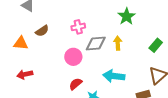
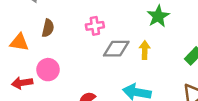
brown semicircle: (42, 31) -> (48, 28), turned -48
pink circle: (73, 57) -> (48, 70), moved

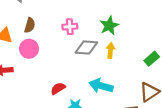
green star: (158, 16) -> (109, 26), moved
pink circle: (48, 70) -> (29, 49), moved

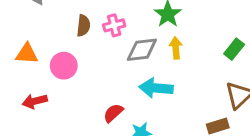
brown semicircle: (30, 25) -> (83, 26), moved
cyan arrow: (101, 86) -> (156, 88), moved

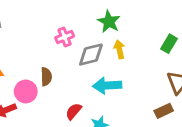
brown semicircle: (83, 26) -> (46, 77), moved
pink circle: (64, 66) -> (26, 91), moved

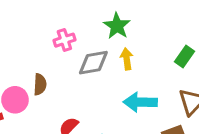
cyan arrow: (107, 85) -> (140, 102), moved

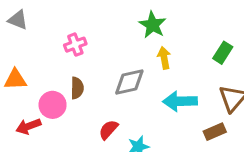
pink cross: (64, 40) -> (75, 45), moved
gray diamond: (93, 63) -> (129, 82), moved

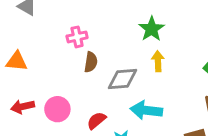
brown semicircle: (77, 88) -> (91, 62), moved
cyan arrow: (180, 101) -> (146, 110), moved
pink circle: (53, 105) -> (57, 109), moved

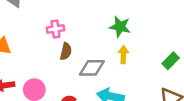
green star: (152, 29) -> (120, 27), turned -30

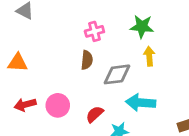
pink cross: (56, 29) -> (94, 31), moved

